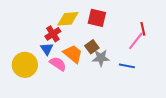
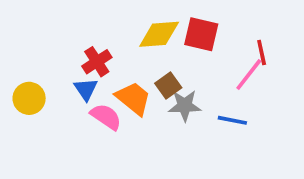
red square: (97, 18) -> (201, 34), moved
yellow diamond: (68, 19) -> (159, 34), moved
yellow circle: (25, 65) -> (29, 98), moved, size x0.7

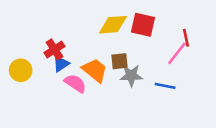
red cross: (97, 62) -> (54, 49), moved
brown square: (168, 86) -> (120, 61), turned 30
blue triangle: (86, 89) -> (61, 64), turned 30

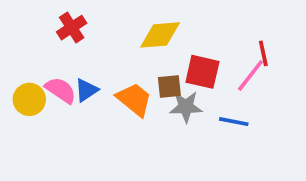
red square: (143, 25) -> (202, 72), moved
red cross: (54, 49) -> (72, 28), moved
pink semicircle: (75, 83) -> (61, 90), moved

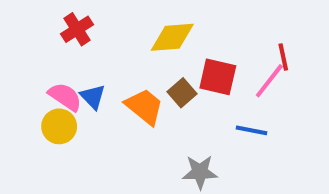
brown square: (169, 87) -> (182, 93), turned -35
blue triangle: (86, 90) -> (93, 97), turned -40
yellow circle: (29, 99) -> (59, 126), moved
gray star: (186, 107) -> (200, 172), moved

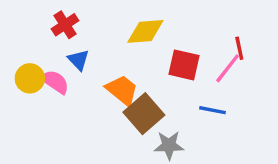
brown square: (182, 93) -> (144, 114), moved, size x1.6
blue triangle: (93, 97) -> (78, 60), moved
yellow circle: (59, 126) -> (30, 78), moved

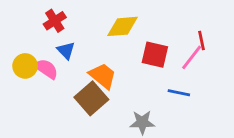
brown square: (144, 114) -> (91, 98), moved

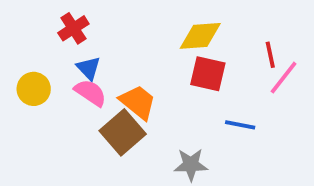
yellow diamond: (122, 26) -> (200, 36), moved
pink line: (192, 57) -> (284, 78), moved
pink semicircle: (46, 69) -> (90, 93), moved

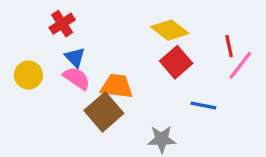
yellow diamond: (200, 36) -> (170, 30), turned 42
red square: (208, 74) -> (176, 62), turned 36
orange trapezoid: (138, 102) -> (117, 86), turned -32

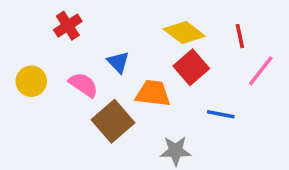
red line: (229, 46) -> (240, 36), moved
blue triangle: (75, 57) -> (118, 62), moved
orange trapezoid: (117, 86) -> (153, 93), moved

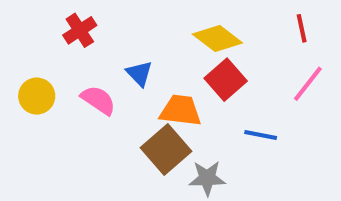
red line: (240, 36) -> (302, 28), moved
brown square: (113, 121) -> (166, 149), moved

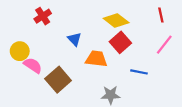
pink semicircle: (98, 100) -> (33, 65), moved
brown square: (166, 149) -> (58, 80), moved

